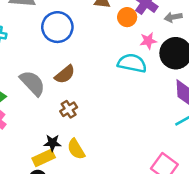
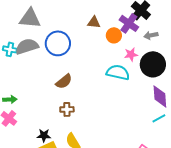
gray semicircle: (32, 83) -> (27, 46), moved, turned -65
brown cross: (69, 109) -> (67, 109), turned 32
black star: (52, 143) -> (44, 135), moved

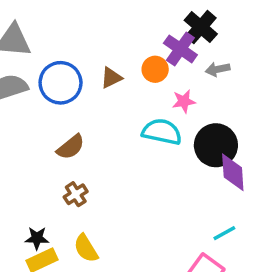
brown triangle: (94, 22) -> (111, 78), moved, turned -32
black circle: (153, 64) -> (216, 145), moved
brown cross: (67, 109) -> (76, 194), turned -32
cyan line: (159, 118) -> (224, 233), moved

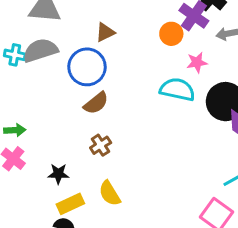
brown triangle: (111, 78) -> (105, 32), moved
blue circle: (61, 83) -> (87, 67), moved
black star: (37, 238) -> (58, 174), moved

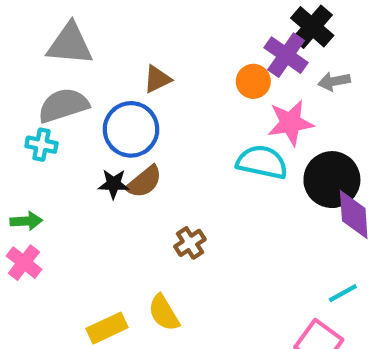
cyan cross: (15, 55) -> (41, 145), moved
pink star: (197, 62) -> (290, 123), size x1.5
brown cross: (101, 145) -> (190, 243), moved
black star: (58, 174) -> (114, 184), moved

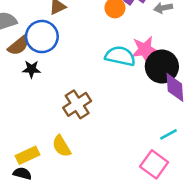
pink star: (290, 123) -> (145, 50), moved
brown semicircle: (144, 182) -> (18, 46), moved
brown cross: (190, 243) -> (77, 104), size x1.5

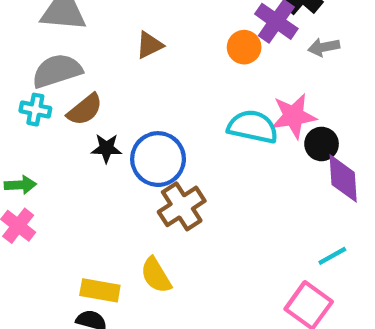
blue circle: (42, 37) -> (158, 159), moved
black circle: (162, 67) -> (322, 144), size x0.6
yellow rectangle: (28, 155) -> (100, 290), turned 35

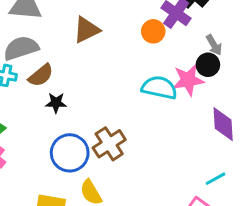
brown triangle: (149, 45) -> (86, 30), size x1.4
gray arrow: (324, 47) -> (214, 45), moved, turned -110
black circle: (322, 144) -> (208, 65), moved
blue circle: (158, 159) -> (70, 153), moved

